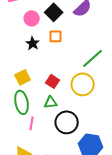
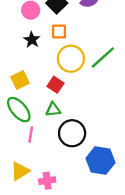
yellow circle: (83, 84) -> (71, 59), moved
green ellipse: (22, 102) -> (19, 110), turned -30

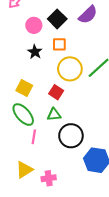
yellow square: (20, 80) -> (24, 88), turned -35

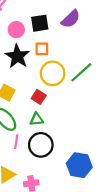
black square: (57, 19) -> (40, 23), turned 36
black star: (35, 52) -> (17, 56), size x1.6
black circle: (71, 136) -> (41, 145), moved

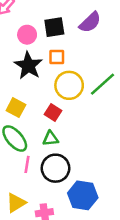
blue hexagon: (79, 165) -> (83, 195), moved

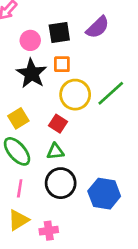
yellow square: (16, 108) -> (18, 118), turned 30
pink line: (27, 164) -> (20, 188), moved
blue hexagon: (83, 195) -> (104, 194), moved

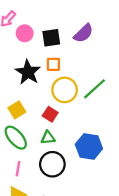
pink circle: (30, 40) -> (25, 33), moved
blue hexagon: (104, 194) -> (89, 146), moved

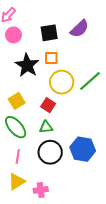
pink circle: (25, 33) -> (14, 35), moved
blue hexagon: (89, 146) -> (83, 149), moved

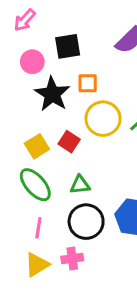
black square: (49, 33) -> (68, 46), moved
pink circle: (14, 35) -> (32, 62), moved
red square: (48, 105) -> (69, 142), moved
pink cross: (41, 190) -> (72, 258), moved

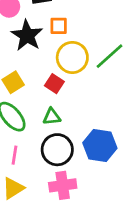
red square: (69, 142) -> (54, 84), moved
pink cross: (72, 258) -> (63, 185), moved, size x1.4

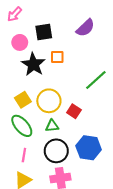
yellow circle: (72, 57) -> (49, 101), moved
red square: (54, 84) -> (74, 111), moved

